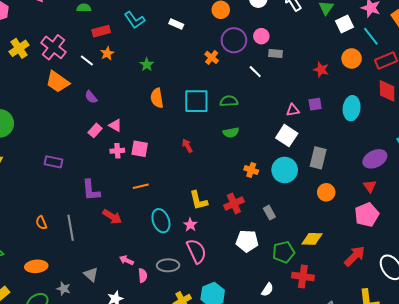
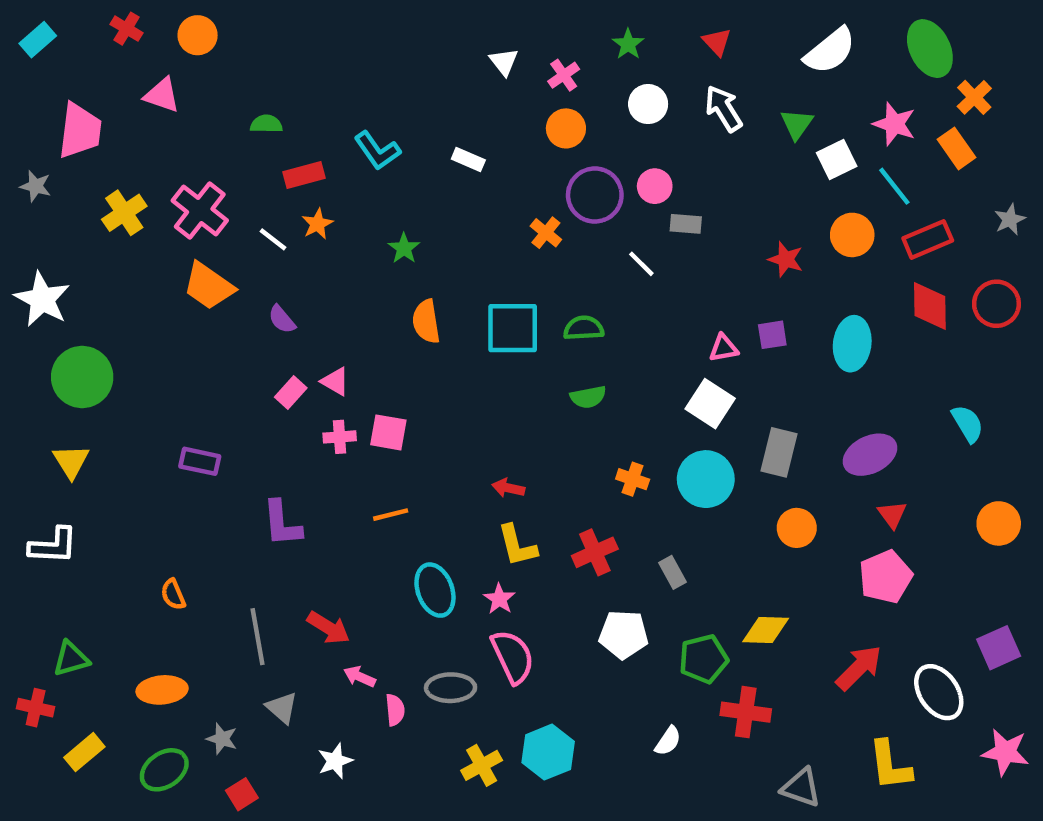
red arrow: (187, 146) -> (508, 488), moved, turned -48
purple ellipse: (375, 159) -> (870, 455), moved
red arrow: (112, 217) -> (328, 628), moved
gray line: (71, 228) -> (257, 637), moved

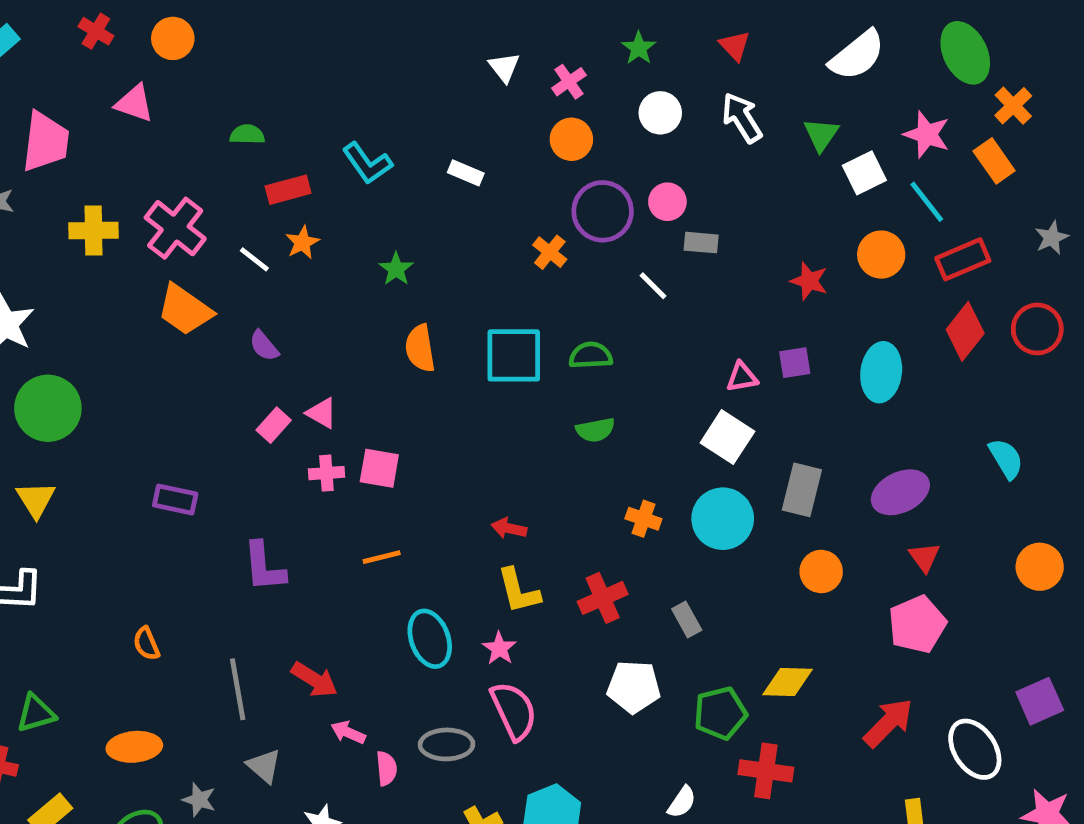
yellow cross: (124, 213) -> (94, 231), turned 33
red diamond: (930, 306) -> (965, 331), turned 39

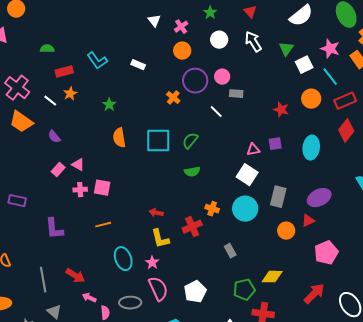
green semicircle: (591, 355) -> (190, 141), turned -48
red triangle: (924, 557) -> (308, 221), moved, turned 40
red cross: (603, 598) -> (192, 227), moved
white pentagon: (634, 687) -> (195, 292), moved, turned -30

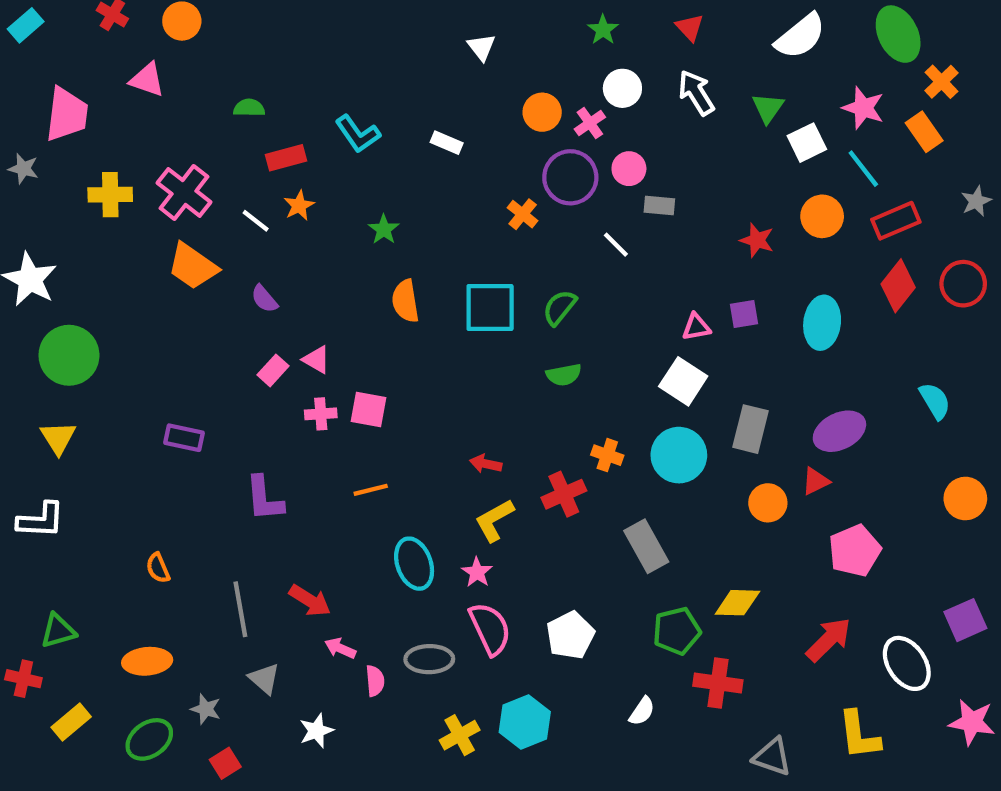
pink cross: (181, 27) -> (590, 123), moved
yellow L-shape: (160, 239) -> (494, 520), turned 75
gray rectangle: (230, 251) -> (646, 546), size x1.6

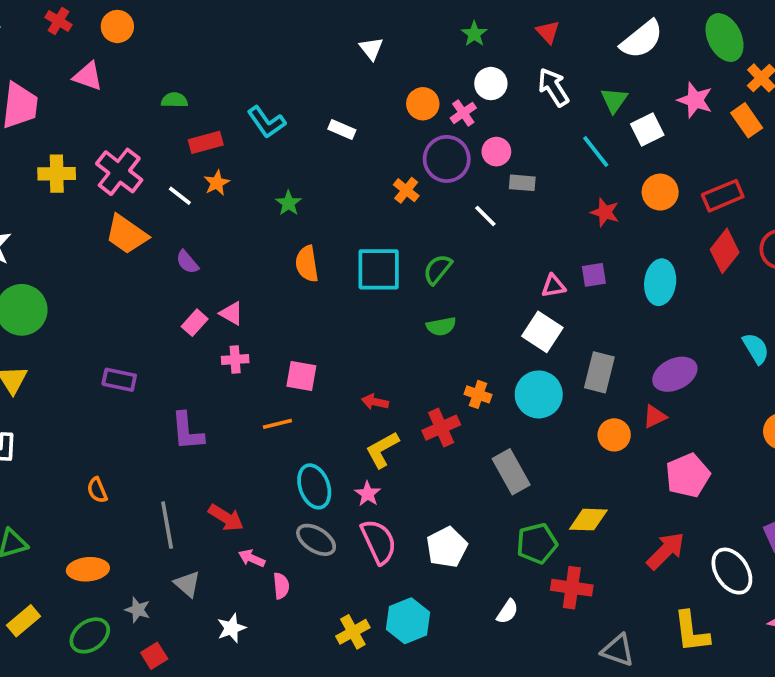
cyan line: (863, 169) -> (596, 152), moved
pink square: (368, 410) -> (301, 376), moved
gray ellipse: (429, 659) -> (316, 540), moved, turned 33

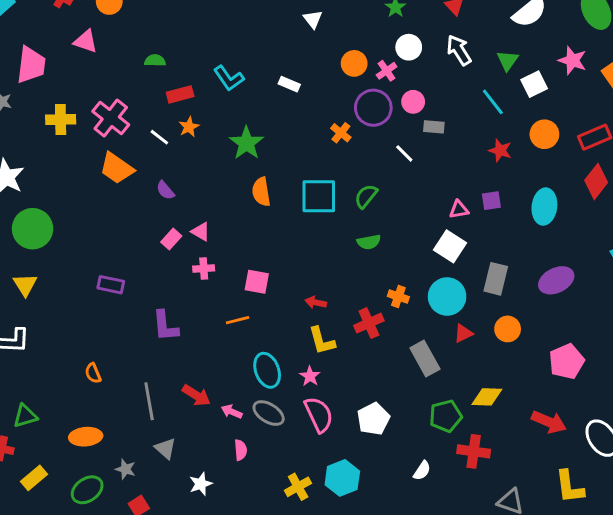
green star: (288, 203) -> (246, 143), size x1.6
red triangle: (655, 417) -> (463, 333), moved
yellow L-shape: (382, 450) -> (322, 341), turned -76
red arrow: (666, 551) -> (549, 422), turned 68
pink arrow: (252, 558) -> (232, 412), moved

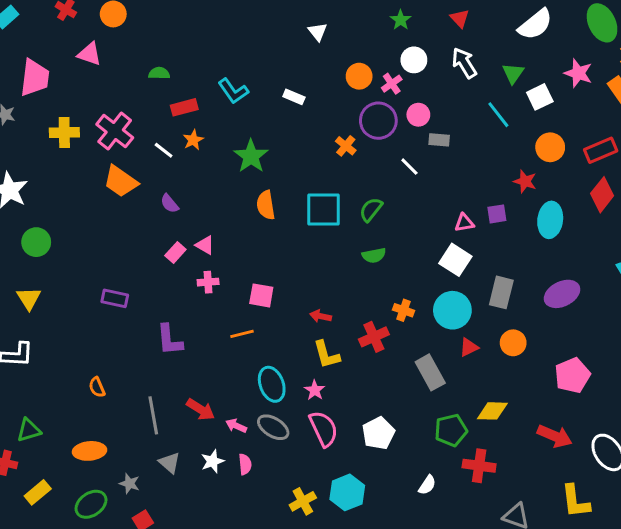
red star: (500, 150) -> (525, 181), moved
green circle: (33, 229) -> (36, 242), size x0.7
white star: (201, 484) -> (212, 461), moved

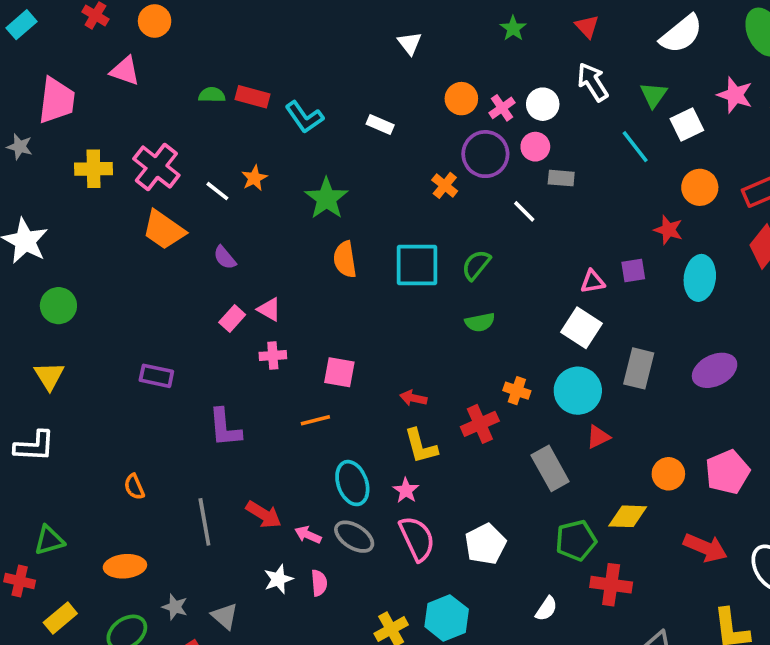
white circle: (414, 60) -> (543, 104), moved
red rectangle: (184, 107) -> (253, 97), moved, turned 30
orange circle: (513, 343) -> (668, 474), moved
gray triangle: (170, 463) -> (225, 616), moved

